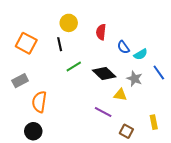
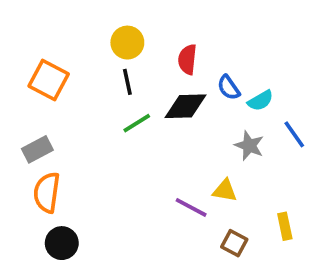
black line: (60, 44) -> (127, 82), moved
black diamond: (104, 74) -> (185, 106), moved, turned -45
yellow triangle: (120, 95) -> (225, 191), moved
orange semicircle: (39, 102) -> (47, 192), moved

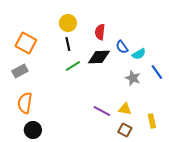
gray rectangle: (37, 149) -> (20, 71), moved
yellow triangle: (225, 191) -> (125, 109), moved

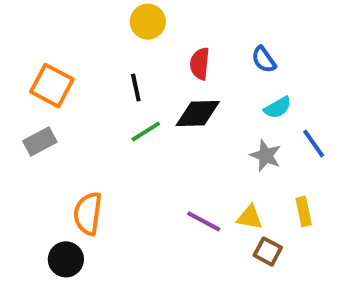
yellow circle: (68, 23) -> (148, 22), moved
blue semicircle: (122, 47) -> (264, 60), moved
orange semicircle: (25, 103) -> (88, 213), moved
yellow rectangle: (152, 121) -> (304, 211), moved
brown square: (125, 130) -> (268, 251), moved

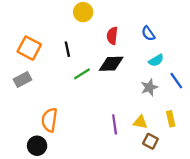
black line: (136, 88) -> (67, 49), moved
gray star: (266, 155) -> (149, 87), turned 30
purple line: (204, 221) -> (115, 124), turned 54

